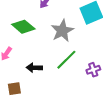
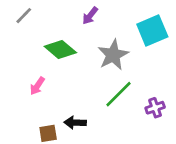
black arrow: (34, 68) -> (75, 123), moved

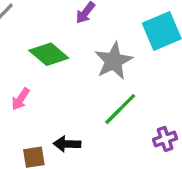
purple cross: (155, 108) -> (165, 139), moved

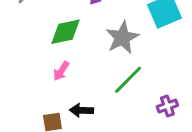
green diamond: (49, 54) -> (66, 32), turned -52
pink arrow: (21, 99) -> (61, 71), moved

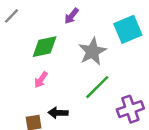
purple cross: (167, 106) -> (130, 109), size x1.5

